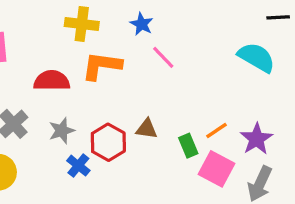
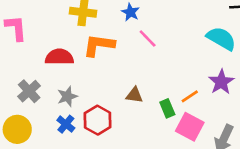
purple star: (256, 139) -> (221, 82), moved
red hexagon: (108, 142) -> (98, 120), moved
blue cross: (78, 166) -> (66, 124), moved

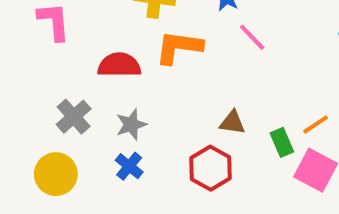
red hexagon: (98, 120) -> (210, 168), moved

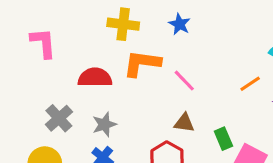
pink line: (252, 37) -> (184, 81), moved
orange line: (316, 125) -> (250, 84), moved

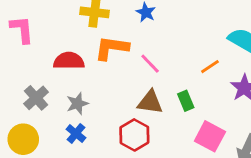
brown triangle: (184, 123) -> (150, 102), size x1.4
green rectangle: (223, 139) -> (186, 101), moved

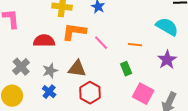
orange line: (210, 67) -> (135, 45), moved, turned 40
brown triangle: (150, 102) -> (77, 69), moved

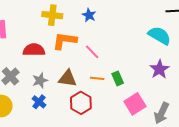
orange line: (135, 45) -> (97, 78), moved
pink square: (143, 94) -> (135, 104), turned 30

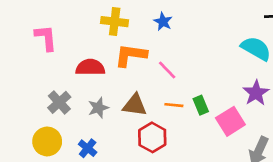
blue cross: (39, 102) -> (88, 148), moved
pink square: (135, 104) -> (230, 121), moved

